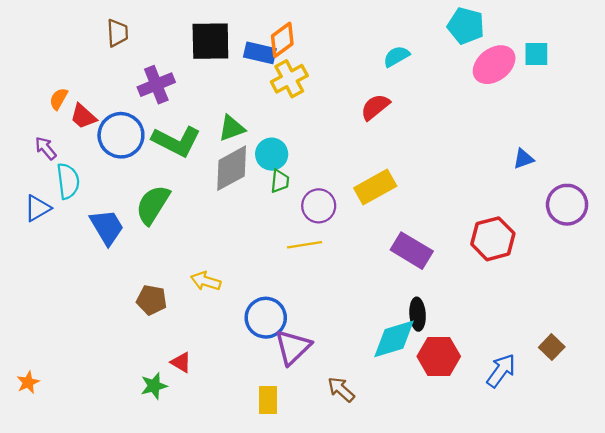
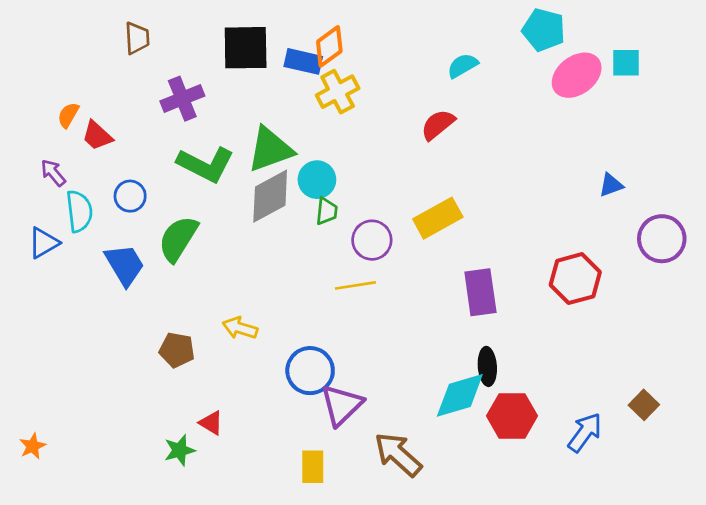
green triangle: (232, 128) -> (270, 149), size x1.5
blue circle: (121, 135) -> (130, 196), moved, size x0.6
purple rectangle: (412, 251) -> (480, 292), turned 51
brown arrow: (341, 389) -> (398, 454), size x1.5

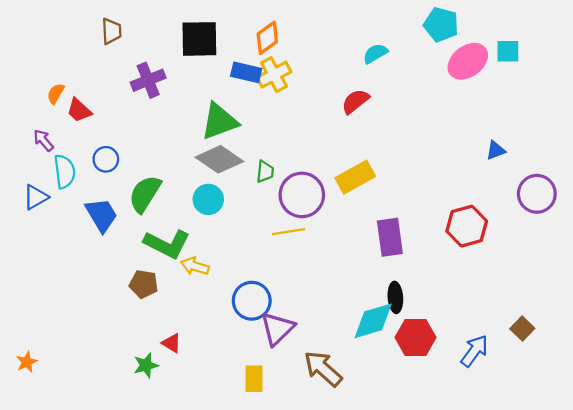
blue rectangle: (303, 61) -> (246, 72), moved
green L-shape: (206, 165) -> (167, 244), moved
cyan circle: (317, 180) -> (208, 199), moved
gray diamond: (270, 196) -> (219, 159), turned 63
purple circle: (372, 240) -> (302, 195), size x1.4

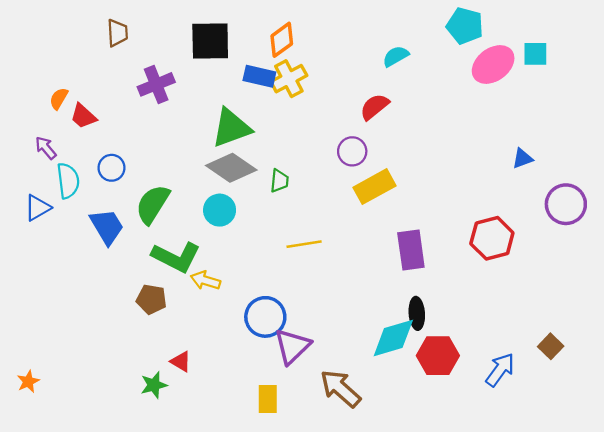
purple circle: (302, 195) -> (352, 151), moved, size x0.6

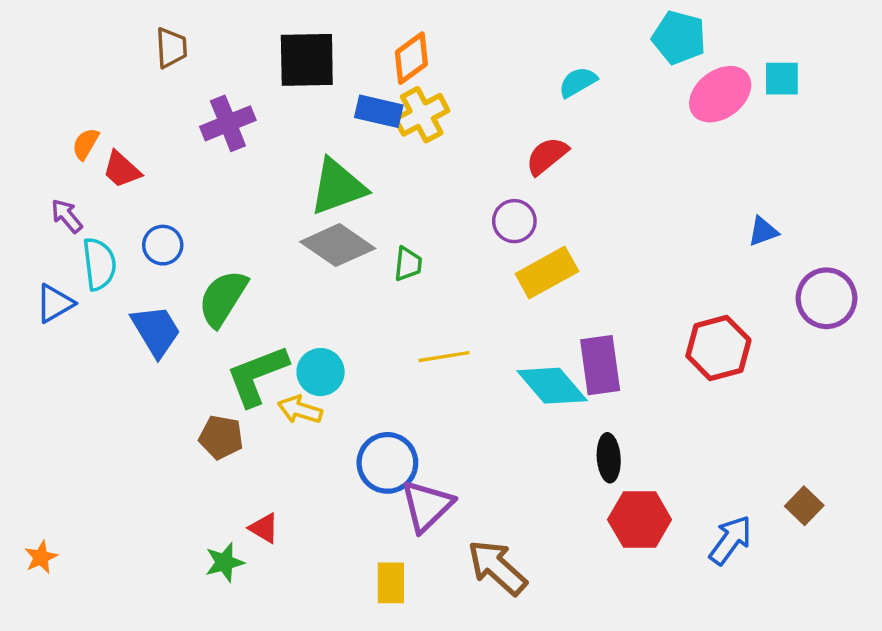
cyan circle: (220, 210) -> (321, 372), moved
green L-shape: (176, 257) -> (257, 375), turned 132
cyan diamond: (393, 338) -> (552, 386), moved, turned 66

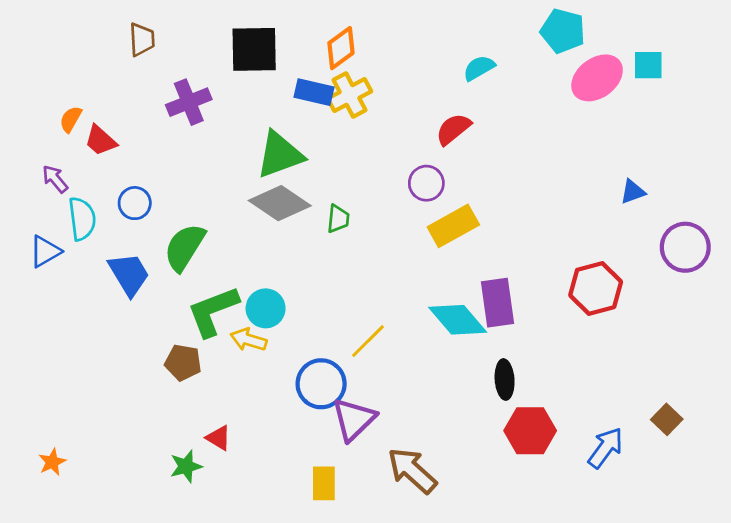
yellow line: (444, 357) -> (368, 341), moved, turned -36
orange star: (41, 557) -> (52, 462), moved

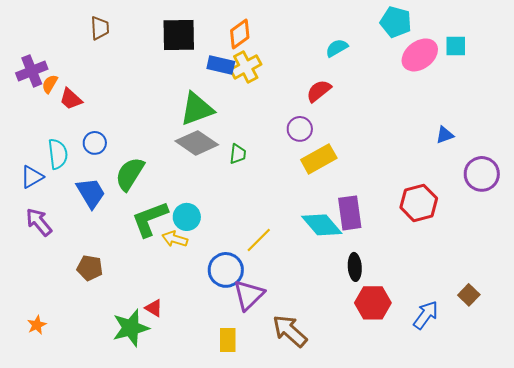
purple cross: (189, 102) -> (32, 71), moved
purple arrow: (55, 179) -> (39, 222), moved, size x1.4
brown pentagon: (183, 362) -> (90, 268), moved
green star: (186, 466) -> (131, 328), size x1.6

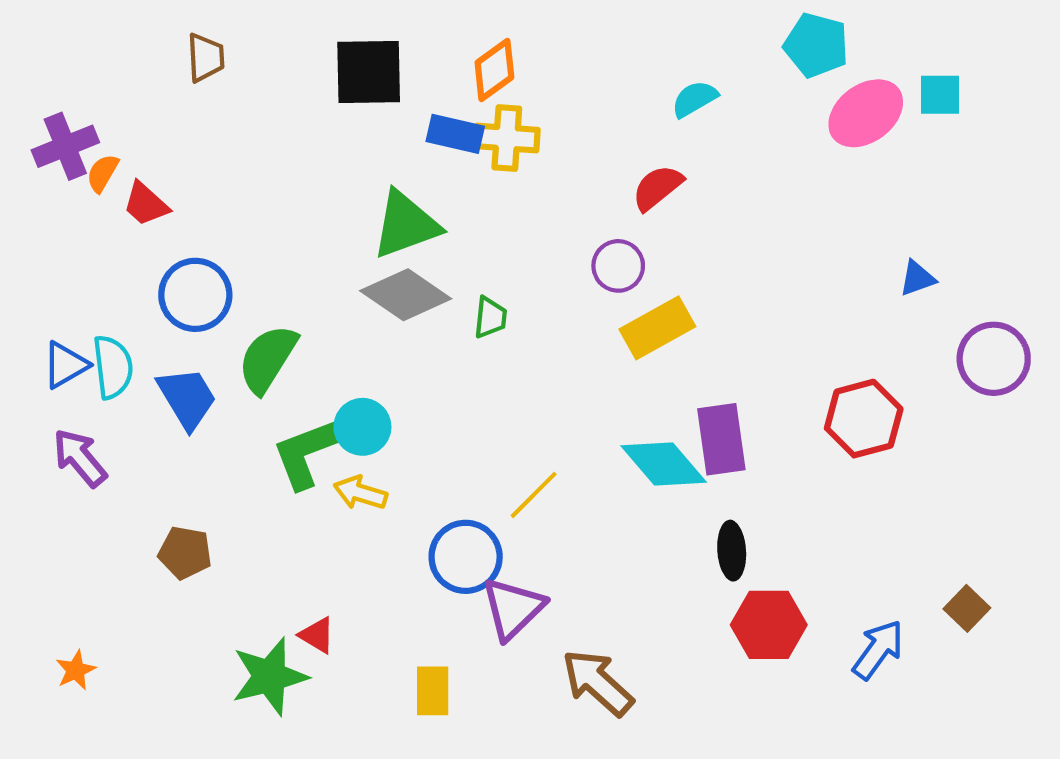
yellow cross: (246, 67) -> (507, 138), turned 32
blue circle: (95, 143) -> (195, 295), size x1.5
cyan semicircle: (58, 154) -> (113, 367), moved
cyan circle: (187, 217) -> (362, 427), moved
yellow rectangle: (228, 340) -> (433, 691), moved

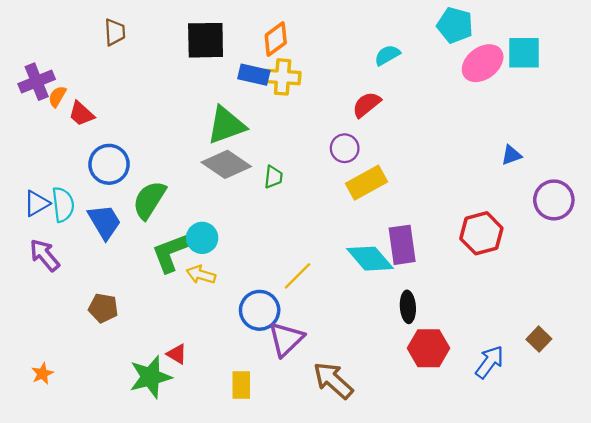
cyan square: (940, 95) -> (524, 53), size x1.4

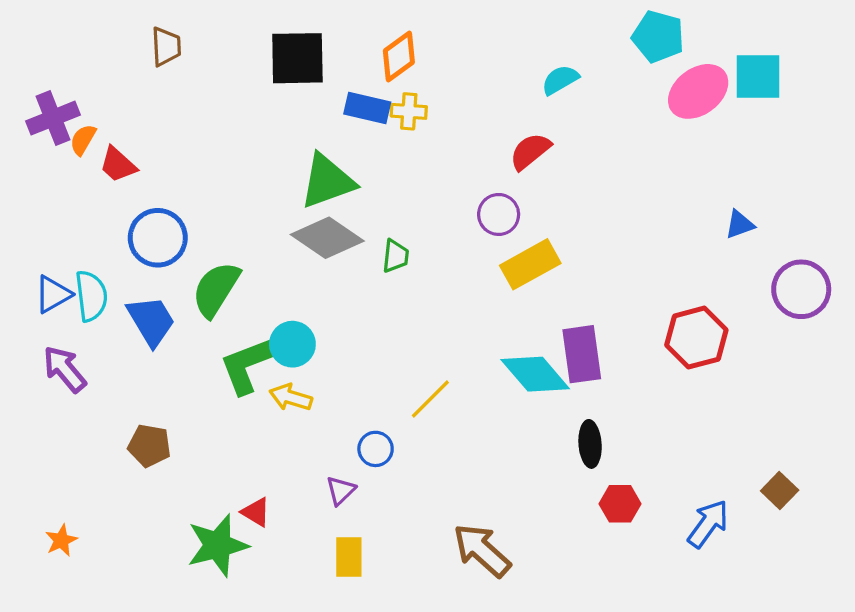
yellow cross: (283, 77) -> (409, 111), size x0.7
blue circle: (260, 310) -> (376, 449), size x0.6
purple triangle: (286, 339) -> (341, 490), moved, size x0.6
red hexagon: (429, 348) -> (620, 504), size x0.7

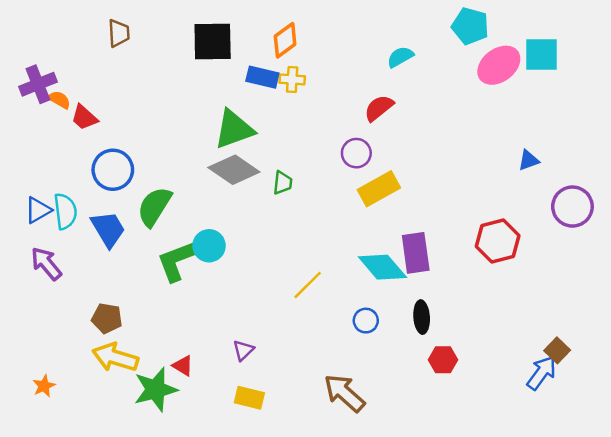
orange semicircle: (83, 140) -> (59, 100), turned 90
yellow arrow: (291, 397) -> (115, 357), moved, size x1.5
blue circle: (376, 449) -> (366, 321), moved
blue arrow: (708, 524) -> (542, 373), moved
yellow rectangle: (349, 557) -> (249, 398), turned -76

